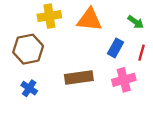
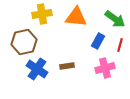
green arrow: (136, 22) -> (115, 19), size x1.5
brown rectangle: (79, 78) -> (67, 66), size x0.6
blue cross: (29, 88) -> (37, 69), moved, size x1.5

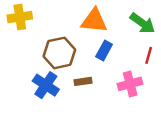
yellow cross: (42, 14) -> (20, 17), moved
blue rectangle: (98, 41) -> (104, 50), moved
brown hexagon: (24, 42) -> (59, 53), moved

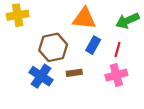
green arrow: (142, 23) -> (127, 21), turned 120
red line: (149, 55) -> (117, 50), moved

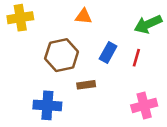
orange triangle: (84, 18) -> (84, 16), moved, size x0.6
pink cross: (116, 75) -> (144, 105), moved
blue cross: (41, 76) -> (47, 105), moved, turned -30

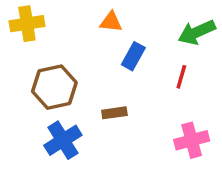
blue rectangle: (108, 53) -> (133, 56), moved
brown hexagon: (62, 55) -> (54, 87), moved
blue cross: (47, 105) -> (63, 140), turned -36

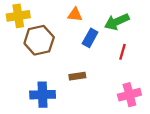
green arrow: (197, 32) -> (117, 22), moved
brown hexagon: (54, 87) -> (39, 40), moved
blue cross: (63, 140) -> (43, 95), turned 30

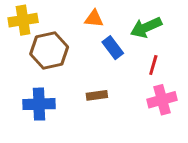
blue rectangle: (90, 38) -> (113, 48), turned -66
blue cross: (43, 95) -> (39, 104), moved
pink cross: (129, 95) -> (162, 100), moved

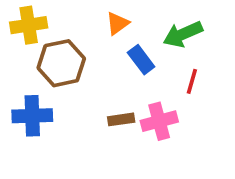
orange triangle: (94, 19) -> (118, 23), turned -42
pink cross: (162, 100) -> (159, 121), moved
blue cross: (39, 104) -> (32, 116), moved

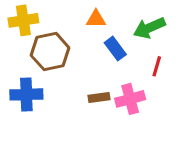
orange triangle: (118, 23) -> (96, 19), turned 36

